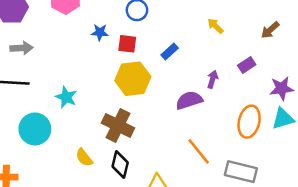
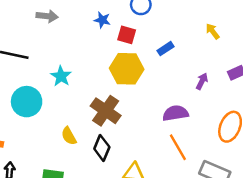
gray arrow: (21, 48) -> (47, 16), moved
purple semicircle: (189, 100) -> (175, 113), moved

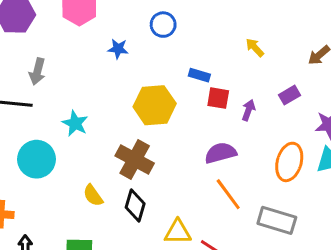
gray arrow: (47, 16) -> (37, 71), moved, turned 105
red square: (127, 35) -> (218, 98), moved
blue rectangle: (166, 49) -> (199, 75), turned 56

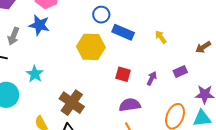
blue star: (118, 49) -> (39, 25), moved, size x1.5
blue rectangle: (199, 75) -> (123, 32), moved, size x1.5
red square: (218, 98) -> (123, 74), moved
yellow hexagon: (155, 105) -> (91, 47), moved

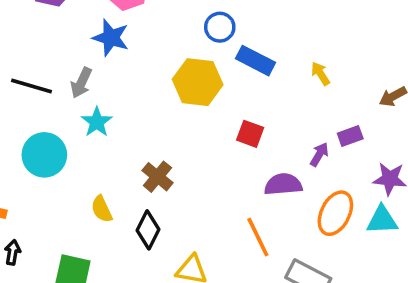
gray arrow: (13, 36) -> (81, 83), moved
purple arrow: (152, 78) -> (319, 154), moved
brown cross: (72, 103) -> (157, 177), size x0.7
purple semicircle: (130, 105) -> (283, 184), moved

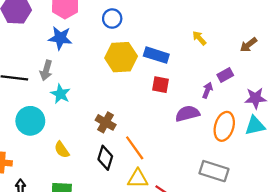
blue circle: (220, 27) -> (112, 18), moved
blue rectangle: (255, 61) -> (156, 55), moved
yellow semicircle: (102, 209) -> (62, 150), moved
orange line: (258, 237) -> (135, 148), moved

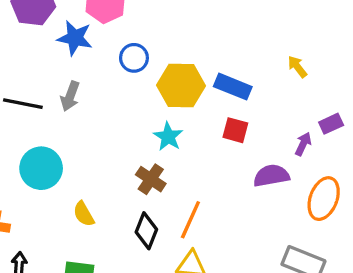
blue circle: (112, 18) -> (134, 58), moved
blue star: (60, 38) -> (75, 38), moved
cyan star: (60, 94) -> (168, 137), moved
orange line: (135, 148) -> (190, 220), turned 55

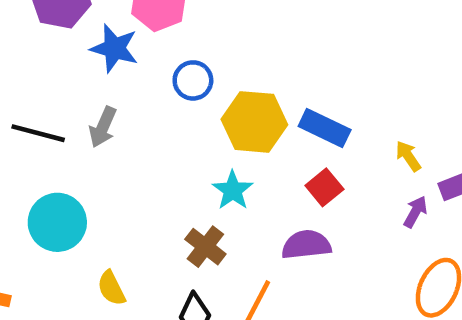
yellow arrow: (297, 67) -> (408, 156), moved
red square: (235, 130) -> (324, 187), turned 32
purple semicircle: (271, 176) -> (306, 245), moved

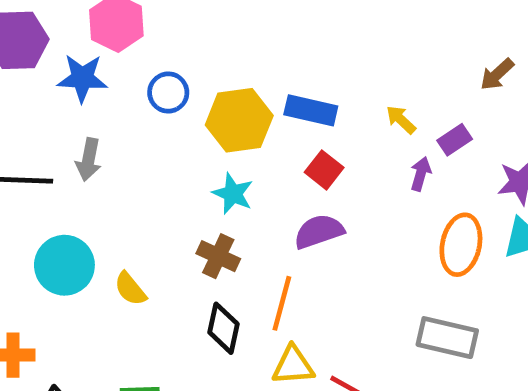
yellow semicircle: (111, 288) -> (130, 289), moved

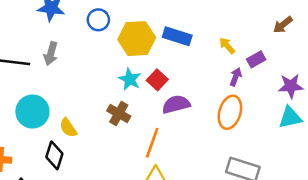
red square: (324, 170) -> (157, 80), moved
orange ellipse: (461, 245) -> (230, 112), moved
black diamond: (223, 328) -> (54, 155), moved

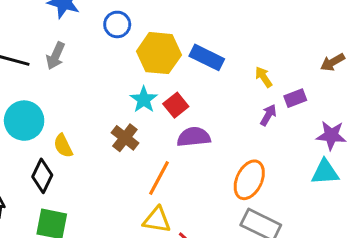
orange ellipse: (230, 112) -> (249, 180), moved

